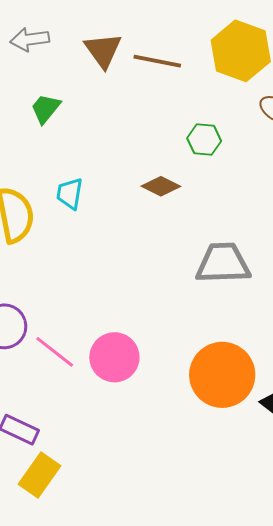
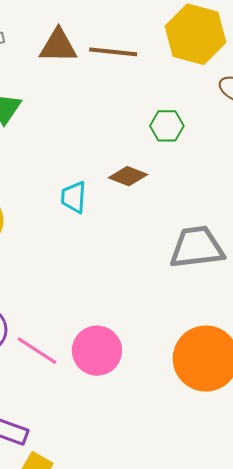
brown triangle: (103, 50) -> (58, 46), turned -48
cyan trapezoid: (70, 194) -> (74, 197), moved

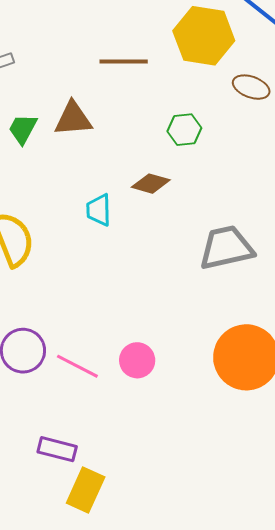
brown triangle: (58, 46) -> (73, 119), moved
pink circle: (97, 351) -> (137, 360), size x0.7

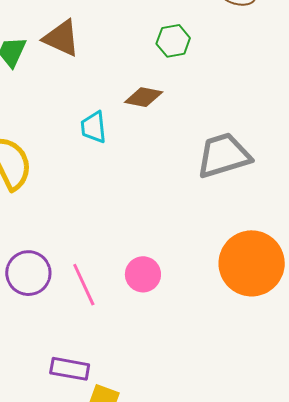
brown triangle: (73, 119) -> (61, 38), turned 33
pink line: (77, 366) -> (84, 285), turned 42

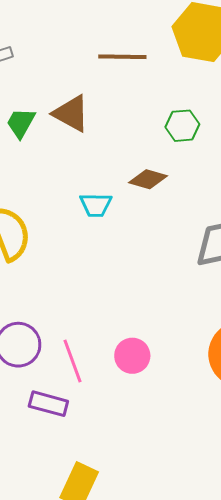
cyan trapezoid: (94, 127) -> (96, 205), turned -88
purple rectangle: (70, 369) -> (48, 404), moved

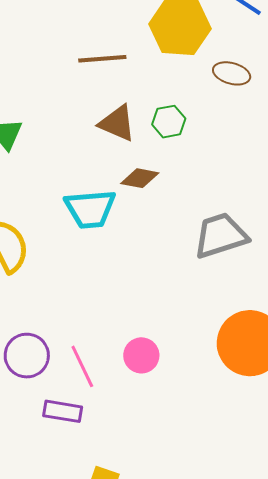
brown triangle: (71, 113) -> (117, 123), moved
cyan trapezoid: (96, 205) -> (90, 209), size x1.6

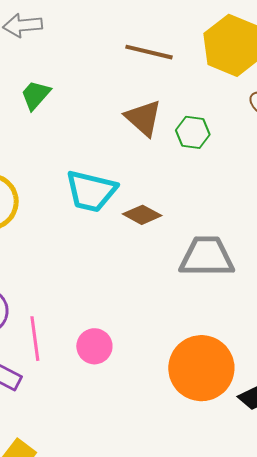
brown diamond: (140, 178) -> (142, 215), moved

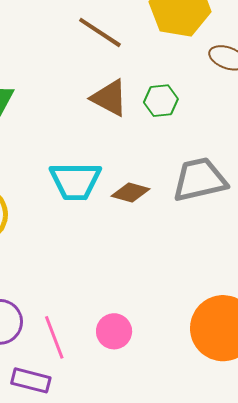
brown line: (149, 52) -> (100, 32), turned 33
gray trapezoid: (207, 257) -> (200, 180), moved

